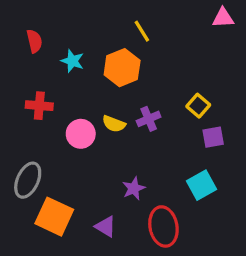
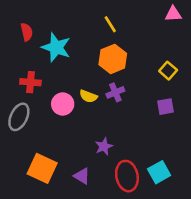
cyan star: (72, 61) -> (56, 47), size x1.6
orange hexagon: (122, 68) -> (113, 59), moved
yellow square: (198, 106) -> (168, 71), moved
gray ellipse: (28, 180) -> (19, 117), moved
cyan square: (202, 185) -> (159, 172), moved

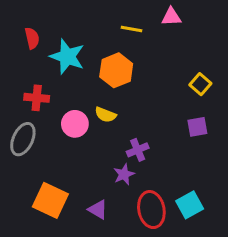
pink triangle: (173, 14) -> (171, 17), moved
yellow line: (110, 24) -> (132, 29), turned -48
orange hexagon: (113, 59) -> (116, 70), moved
purple cross: (115, 92) -> (138, 150), moved

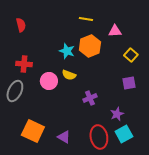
pink triangle: (171, 17) -> (115, 31), moved
cyan star: (67, 57) -> (67, 51), moved, size x0.7
orange hexagon: (116, 70) -> (90, 46), moved
purple star: (124, 174) -> (117, 114), moved

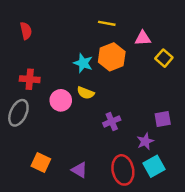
yellow square: (131, 55) -> (164, 58), moved
purple square: (129, 83) -> (163, 119), moved
orange square: (33, 131) -> (41, 163), size x0.7

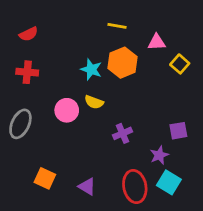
red semicircle: (26, 31) -> (29, 34), turned 77
red cross: (30, 79) -> (27, 72), moved
cyan square: (154, 166) -> (169, 182), turned -30

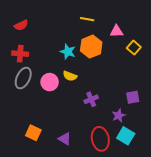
gray ellipse: (20, 124) -> (23, 78), moved

